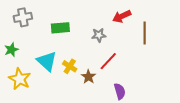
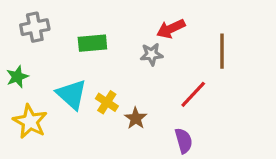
red arrow: (122, 16) -> (171, 29), moved
red line: (108, 61) -> (193, 94), moved

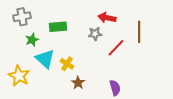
red arrow: (171, 29) -> (107, 18), turned 36
green star: (17, 77) -> (32, 40), moved
red line: (193, 94) -> (116, 48), moved
brown star: (136, 118) -> (78, 83), moved

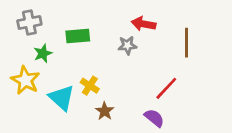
red line: (116, 48) -> (166, 88), moved
cyan triangle: (45, 59) -> (62, 98), moved
yellow star: (19, 76) -> (25, 80), moved
purple semicircle: (115, 88) -> (154, 118), turned -35

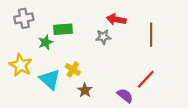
green star: (43, 53) -> (46, 42), moved
red line: (166, 88) -> (146, 79), moved

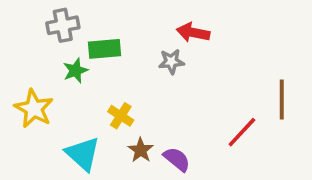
gray cross: (24, 18) -> (63, 25), moved
brown line: (151, 35) -> (282, 99), moved
cyan triangle: (50, 79) -> (83, 154), moved
purple semicircle: (125, 96) -> (177, 159), moved

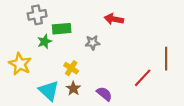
gray star: (171, 62) -> (93, 43), moved
brown star: (141, 150) -> (73, 88), moved

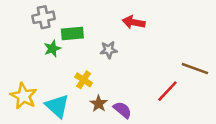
brown line: (166, 59) -> (195, 69), turned -70
yellow star: (20, 64) -> (24, 96), moved
brown star: (73, 88) -> (99, 104), moved

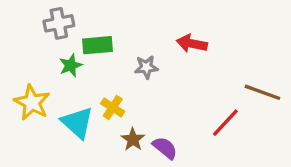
red arrow: (134, 22) -> (192, 44), moved
yellow star: (24, 96) -> (32, 102), moved
cyan triangle: (57, 106) -> (77, 123), moved

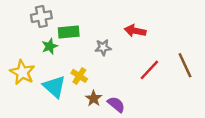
brown line: (262, 92) -> (185, 65), turned 45
red line: (225, 123) -> (149, 70), moved

